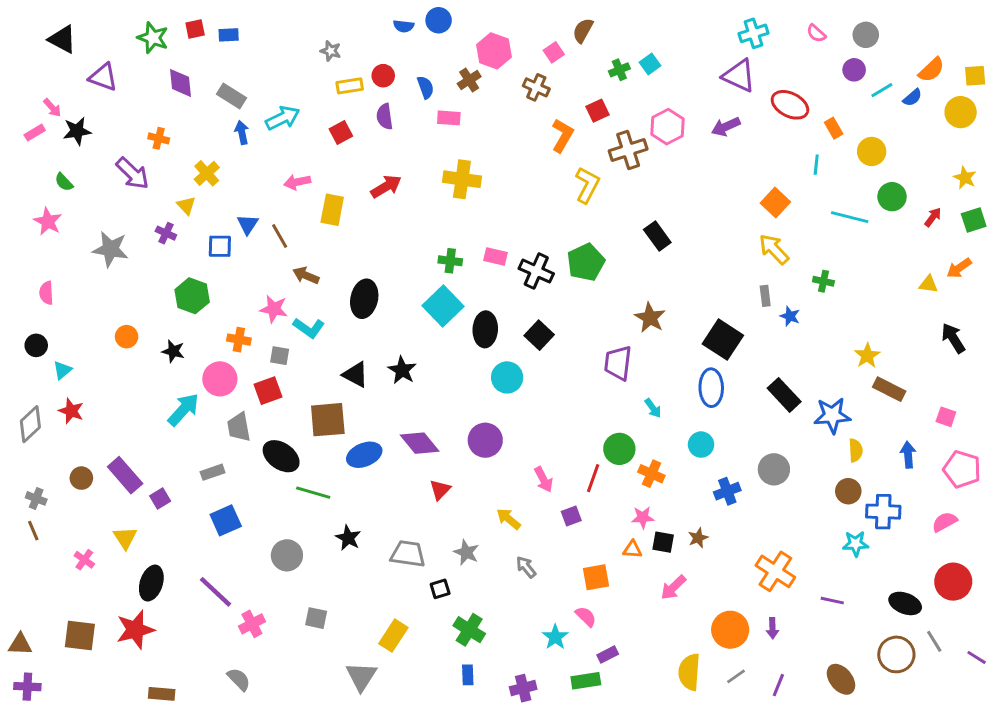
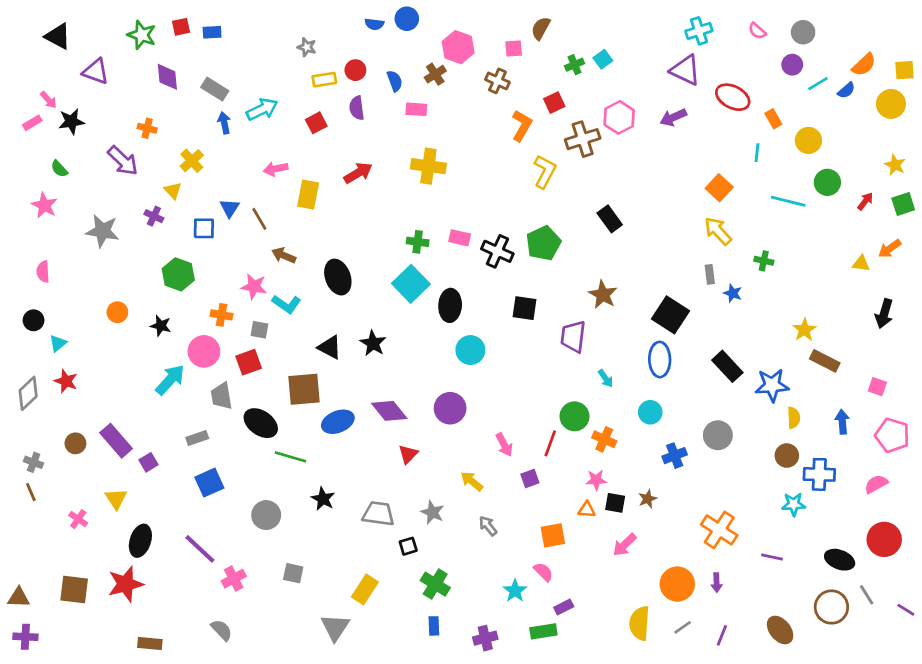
pink square: (554, 52) -> (514, 48), turned 30
black ellipse: (364, 299) -> (338, 277), turned -32
black square: (539, 335) -> (524, 308), moved, turned -35
black arrow: (953, 338) -> (884, 314), turned -132

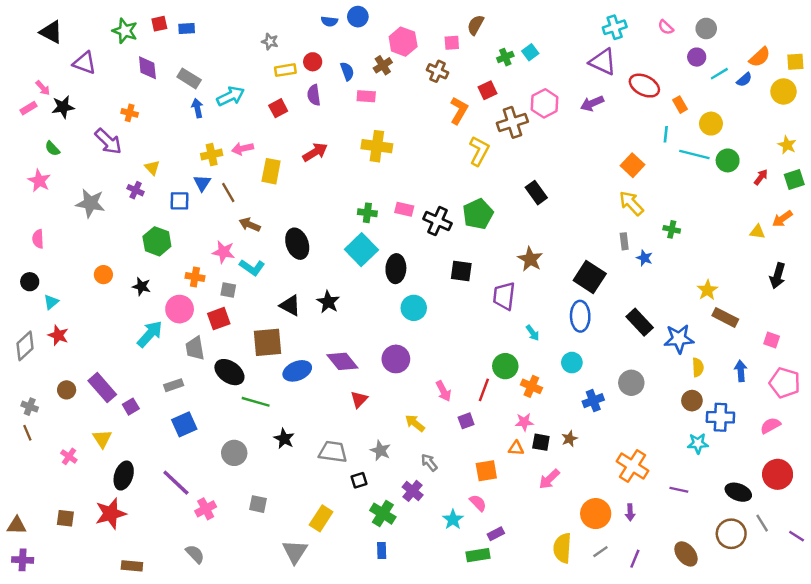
yellow cross: (192, 161) -> (212, 155), moved, turned 30
cyan line: (788, 201) -> (694, 155), moved
brown square: (74, 589) -> (65, 518), size x0.7
purple cross: (485, 638) -> (413, 491), moved, turned -36

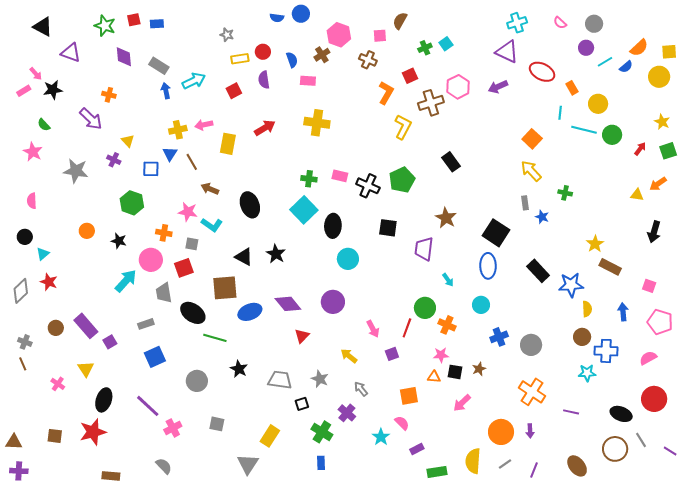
gray circle: (631, 383) -> (531, 345), moved
green rectangle: (478, 555) -> (437, 472), moved

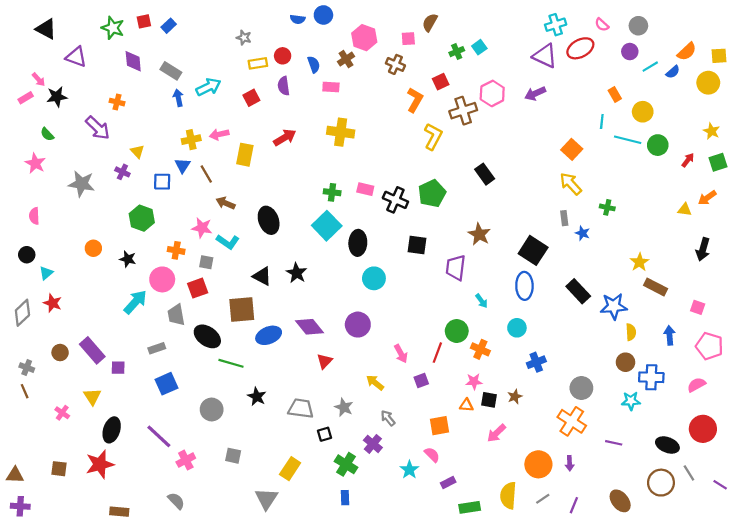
blue rectangle: (157, 24) -> (169, 26), turned -40
red ellipse: (542, 72) -> (580, 48), moved, turned -55
purple square: (110, 342) -> (118, 368), turned 32
gray circle: (531, 345) -> (581, 388), moved

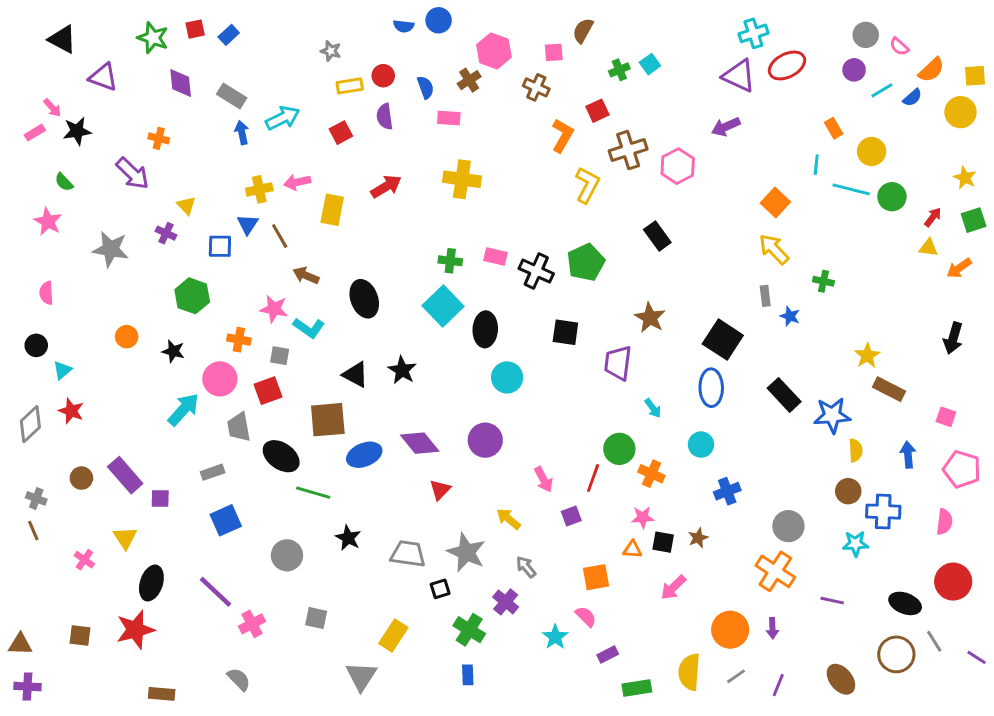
pink semicircle: (602, 25) -> (899, 47), moved
pink hexagon: (492, 93) -> (678, 166), moved
yellow triangle: (685, 210) -> (928, 248), moved
pink semicircle: (696, 385) -> (944, 522), turned 126
gray star: (344, 407) -> (466, 552), size x1.5

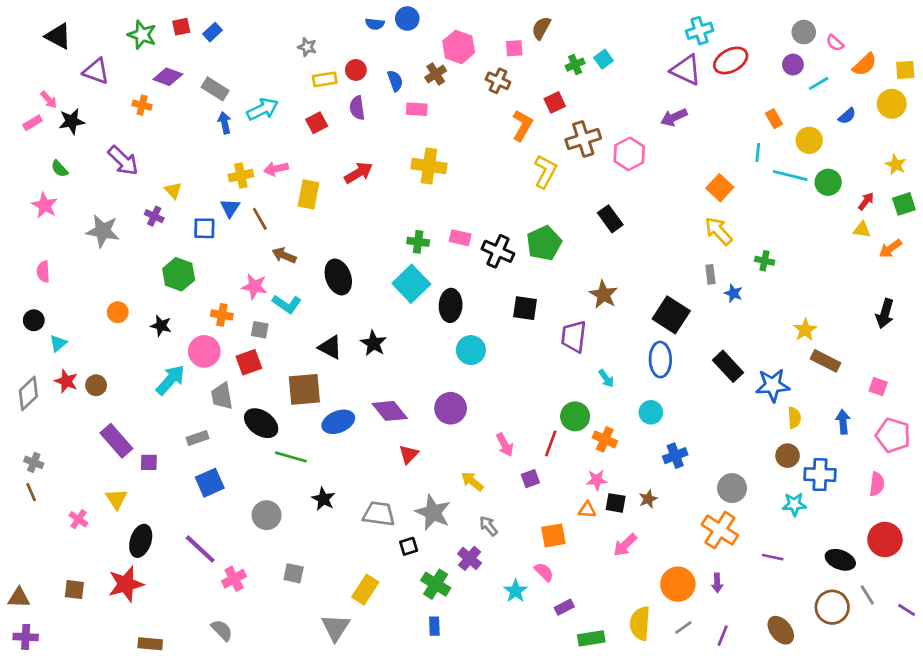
purple diamond: (181, 83) -> (168, 77), turned -64
blue semicircle: (912, 98) -> (847, 116), moved
orange cross: (159, 138) -> (142, 105), moved
brown circle: (81, 478) -> (96, 385), moved

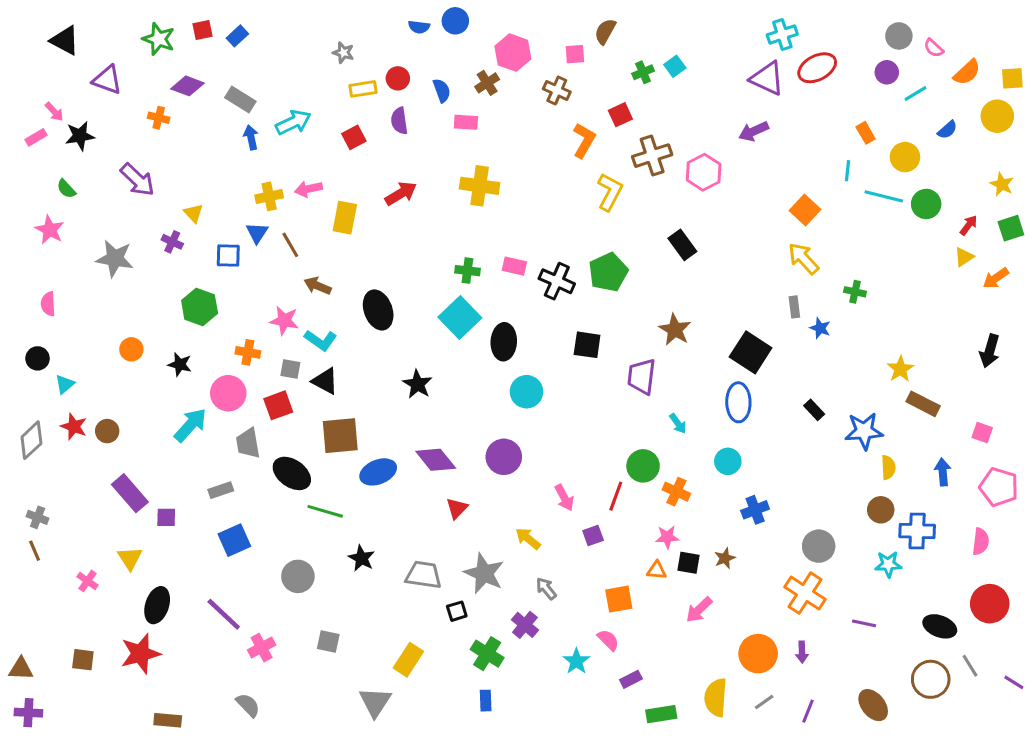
yellow triangle: (862, 230) -> (964, 257), turned -42
black triangle: (330, 347) -> (325, 381), moved
black rectangle: (728, 366) -> (814, 410), size x0.6

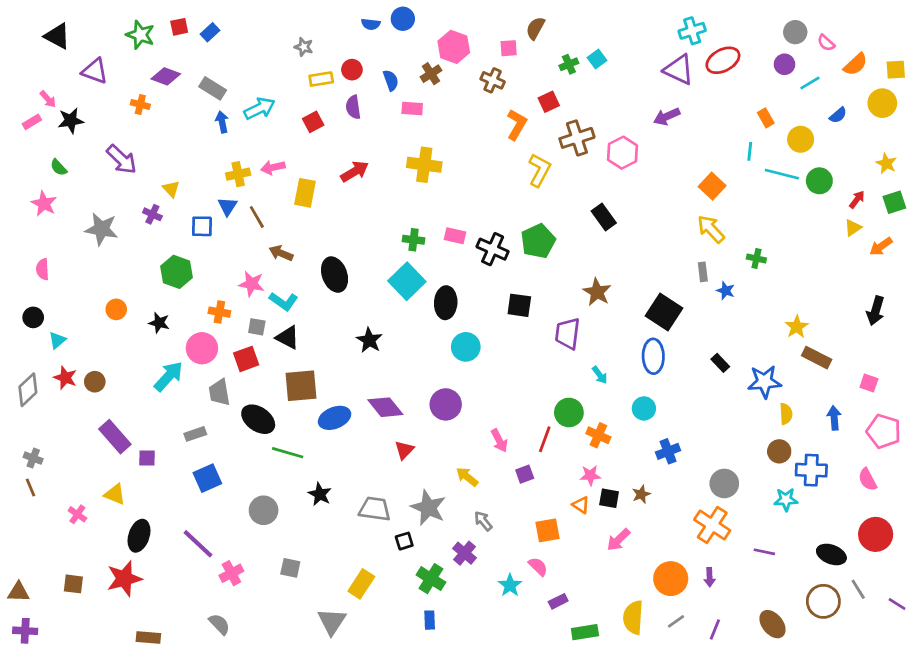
pink semicircle: (981, 542) -> (868, 479), turned 145
yellow triangle: (130, 558) -> (115, 494), turned -35
orange triangle: (657, 570) -> (581, 505), turned 30

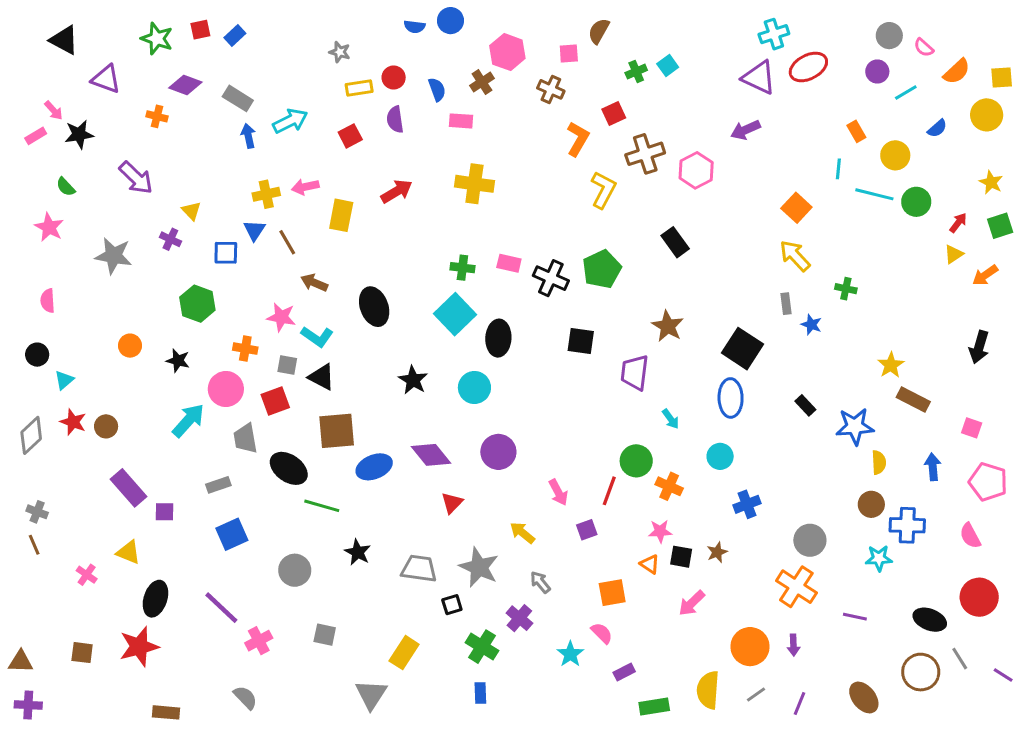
cyan circle: (466, 347) -> (474, 387), moved

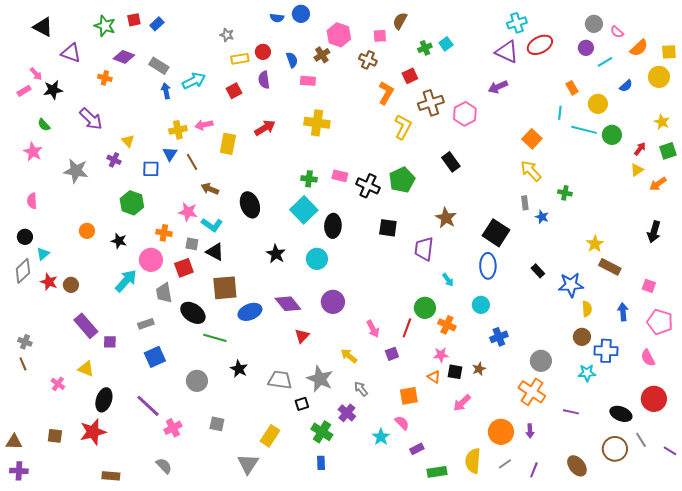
gray diamond: (31, 435) -> (23, 271), moved

